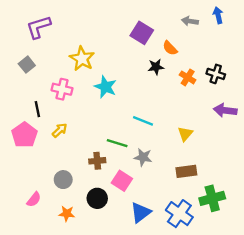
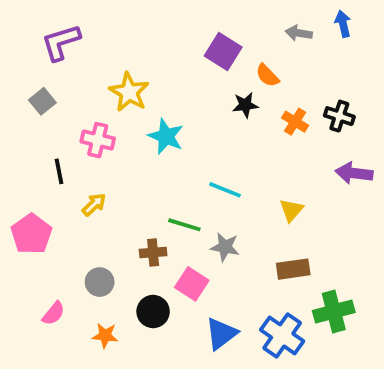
pink pentagon: (24, 135) -> (31, 234), moved

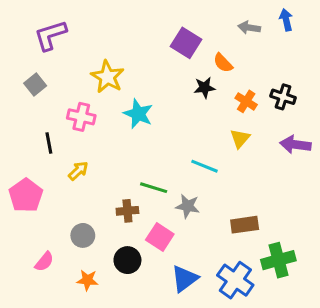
cyan line: (225, 190) -> (204, 166), moved
yellow triangle: (291, 210) -> (240, 138), moved

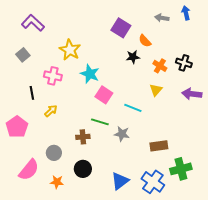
purple L-shape: (50, 35) -> (33, 23), turned 60
pink square: (160, 237) -> (104, 95), moved
pink semicircle: (44, 262) -> (29, 170), size x1.6

